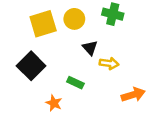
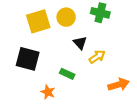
yellow arrow: (109, 63) -> (97, 57), turned -42
black square: (31, 66) -> (28, 59), turned -30

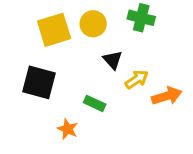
orange arrow: (119, 85) -> (167, 96), moved

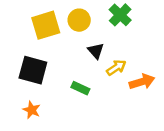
green cross: (141, 18) -> (120, 15), turned 30
orange star: (68, 129) -> (32, 110), moved

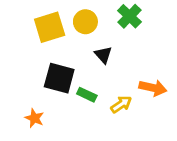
yellow arrow: (116, 68) -> (121, 104), moved
black square: (33, 70) -> (59, 78), moved
orange arrow: (142, 82) -> (153, 88), turned 30

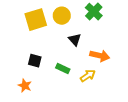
black square: (59, 78) -> (35, 61), moved, size x0.6
orange arrow: (153, 88) -> (100, 56), moved

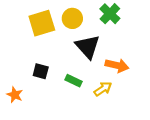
black triangle: (75, 40) -> (88, 47), size x1.6
orange star: (25, 86) -> (15, 95), moved

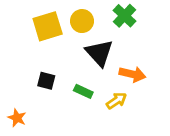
orange star: (15, 95) -> (17, 118), moved

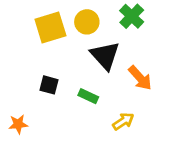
orange arrow: (132, 74) -> (140, 78), turned 35
yellow arrow: (117, 101) -> (123, 121), moved
orange star: (17, 118) -> (18, 124), turned -30

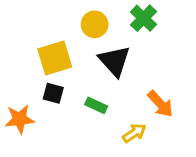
yellow square: (50, 27) -> (55, 58), moved
orange arrow: (140, 78) -> (160, 104), moved
orange star: (18, 124) -> (20, 119), moved, size x1.4

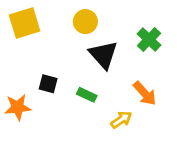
green cross: (144, 18) -> (149, 40), moved
yellow square: (55, 58) -> (25, 23), moved

